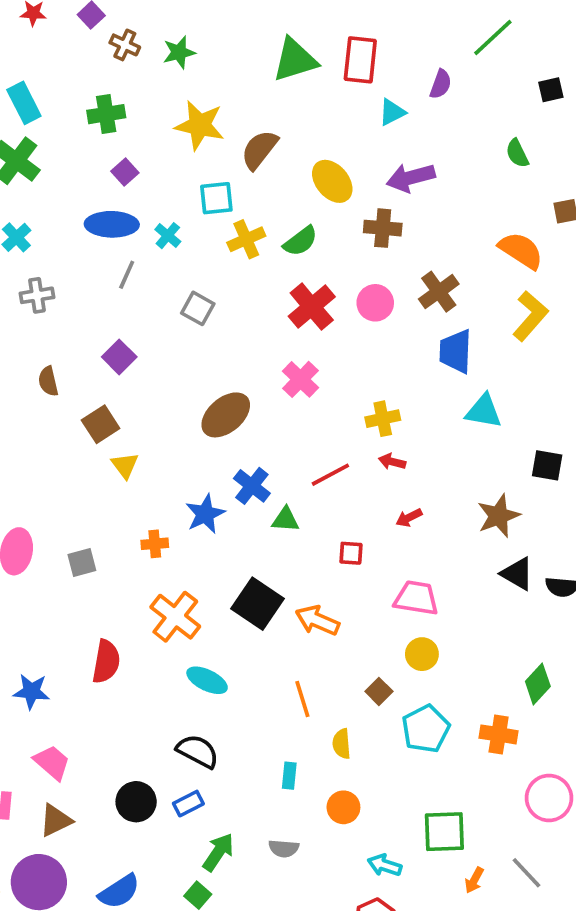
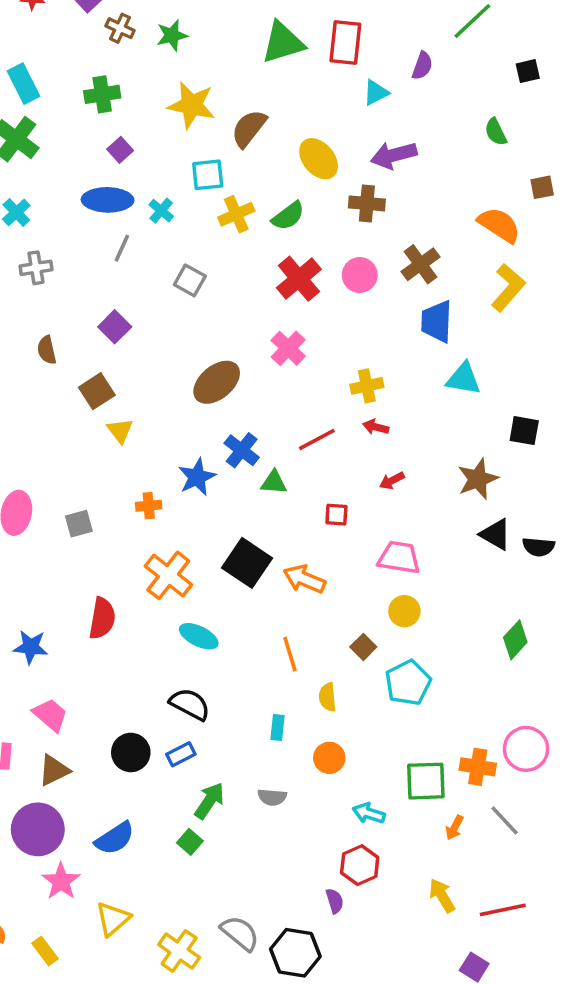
orange cross: (499, 734) -> (478, 767), moved

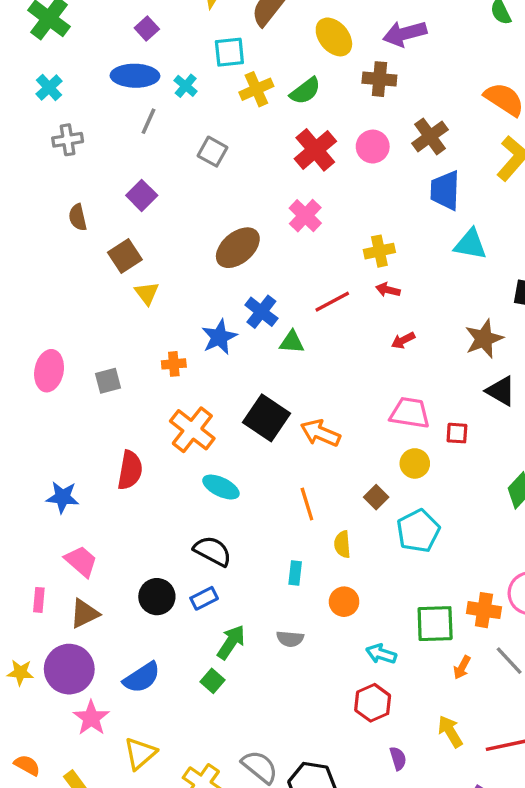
red square: (336, 515) -> (457, 433), moved
purple semicircle: (335, 901) -> (398, 758), moved

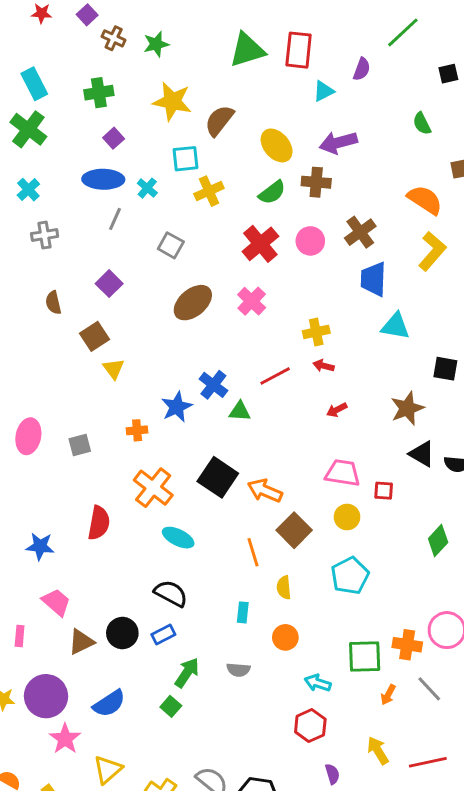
green semicircle: (305, 91) -> (272, 192), moved
brown ellipse: (238, 248) -> (193, 303), moved
brown square: (376, 497) -> (294, 530), moved, size x1.6
brown triangle: (84, 613) -> (81, 642), moved

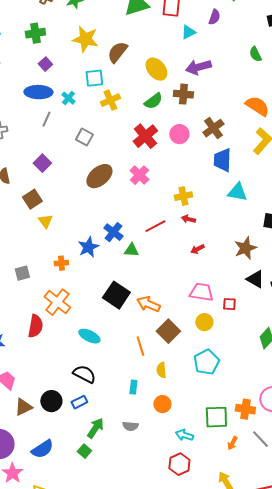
orange cross: (153, 488) -> (57, 302), moved

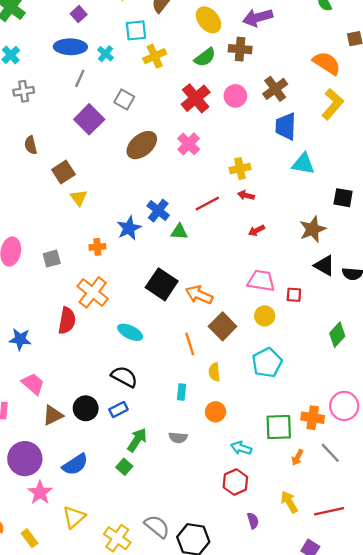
purple square: (42, 163) -> (89, 119), moved, size x1.4

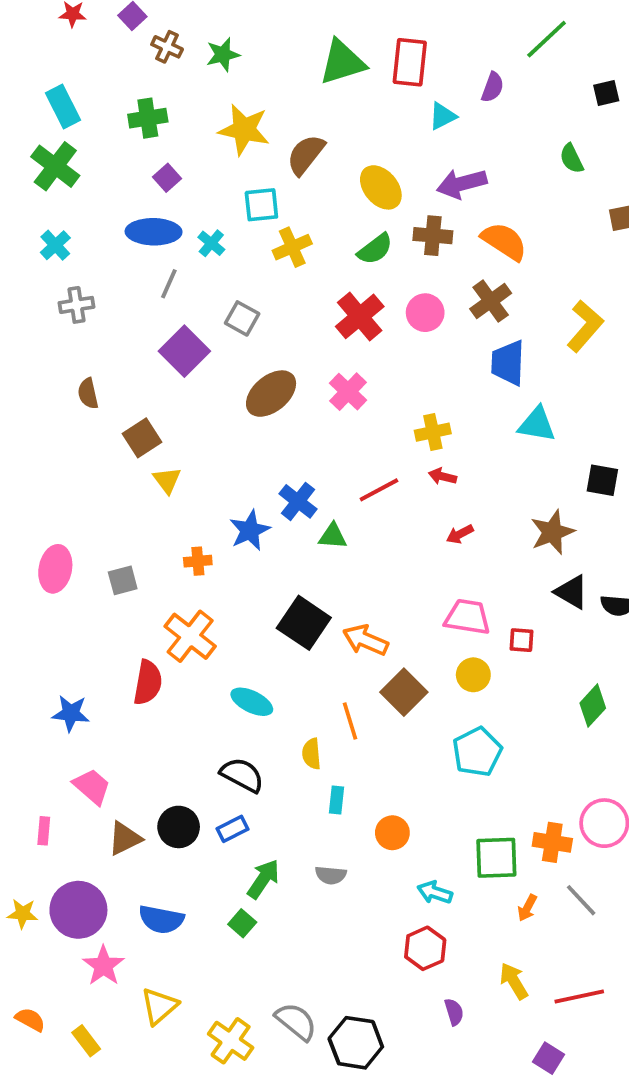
orange semicircle: (327, 63) -> (504, 241), moved
yellow semicircle: (214, 372) -> (311, 754), moved
blue semicircle: (75, 464) -> (161, 919), turned 44

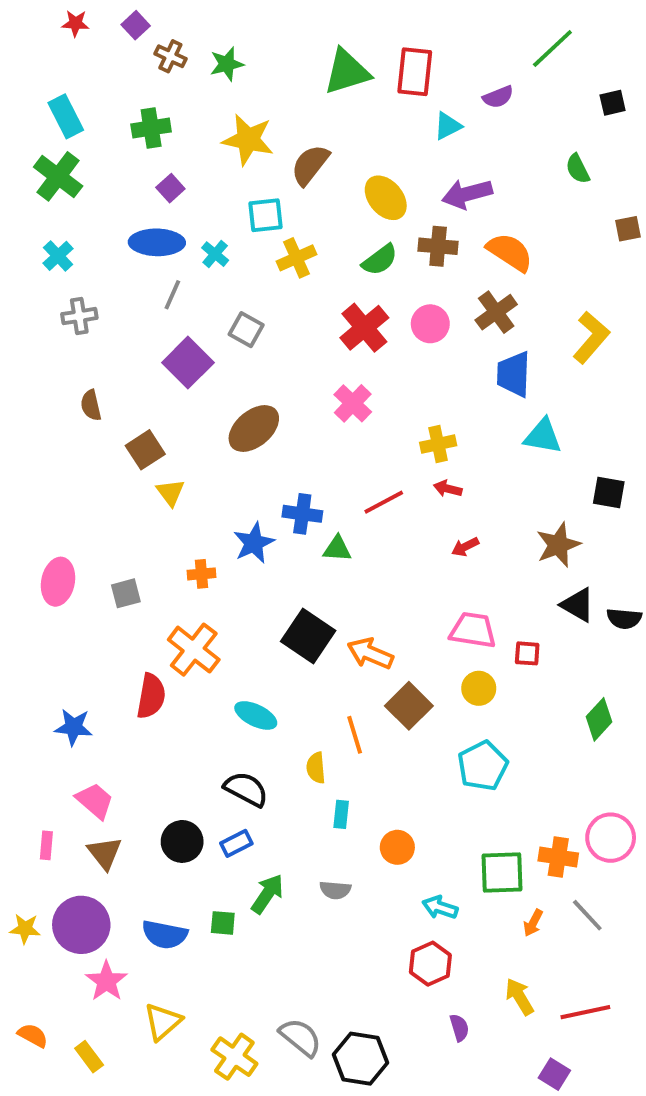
purple semicircle: (493, 87) -> (498, 97), turned 48
brown ellipse: (271, 394) -> (254, 429), moved
blue cross: (298, 501) -> (302, 514), turned -30
brown triangle: (125, 839) -> (105, 853), moved, turned -42
green square: (242, 923) -> (223, 923), moved, turned -36

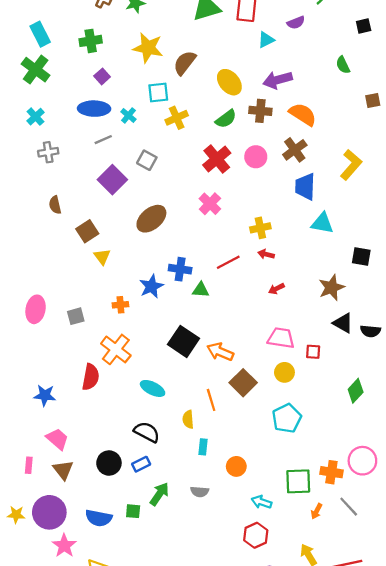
gray line: (172, 295) -> (103, 140), turned 42

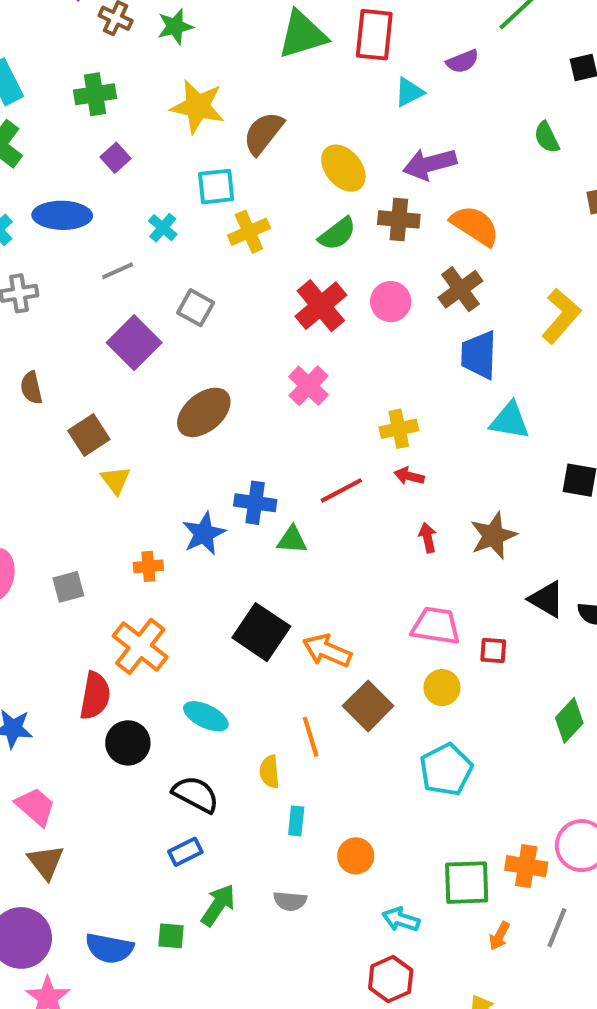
blue ellipse: (94, 109) -> (62, 215), moved
brown star: (331, 288) -> (493, 536), moved
red arrow: (276, 289) -> (428, 538), turned 105
black circle: (109, 463) -> (128, 743), moved
gray line: (349, 507) -> (557, 928), turned 65

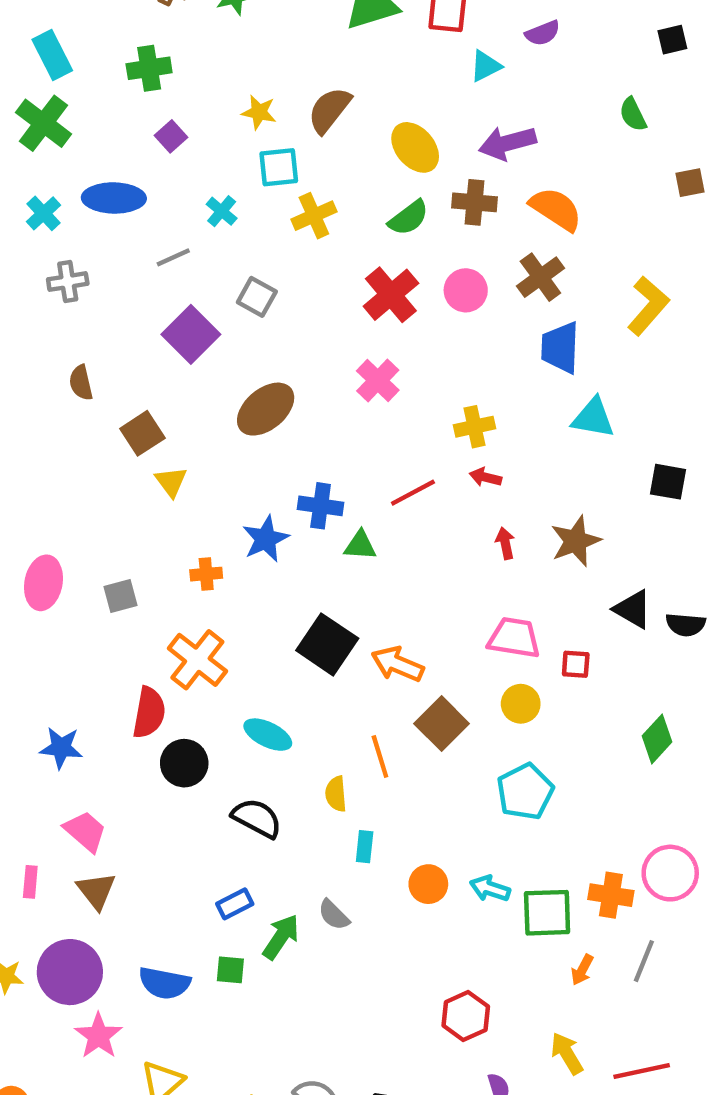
yellow star: (198, 107) -> (259, 112), moved, size x0.6
blue rectangle: (185, 852) -> (235, 904), moved
gray semicircle: (290, 901) -> (334, 915), moved, turned 40
cyan arrow: (401, 919) -> (490, 888), moved

